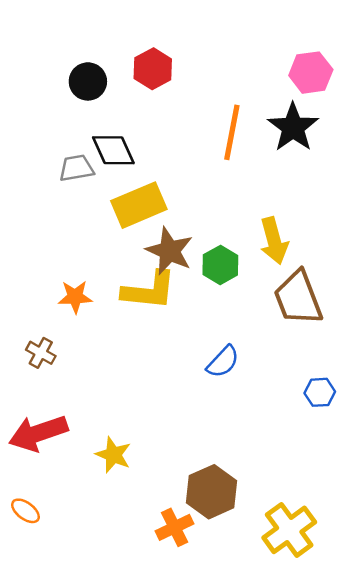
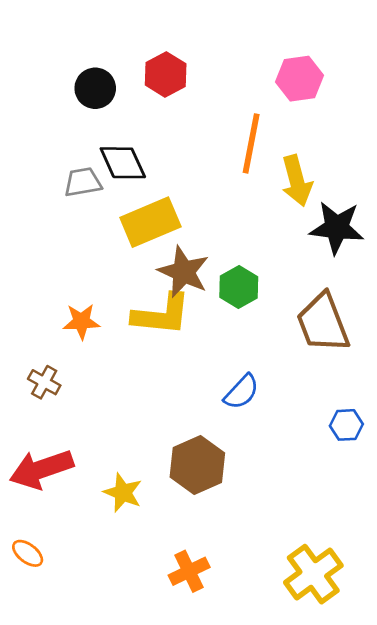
pink hexagon: (311, 73) -> (299, 79), moved
black star: (293, 127) -> (337, 228), moved, turned -30
yellow arrow: (274, 241) -> (297, 181), moved
brown hexagon: (211, 492) -> (197, 465), moved

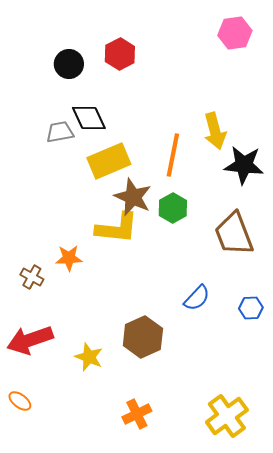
pink hexagon: (299, 79) -> (235, 33), moved
orange line: (251, 143) -> (173, 155), moved
orange star: (81, 321) -> (69, 258), moved
blue semicircle: (242, 392) -> (197, 298), moved

